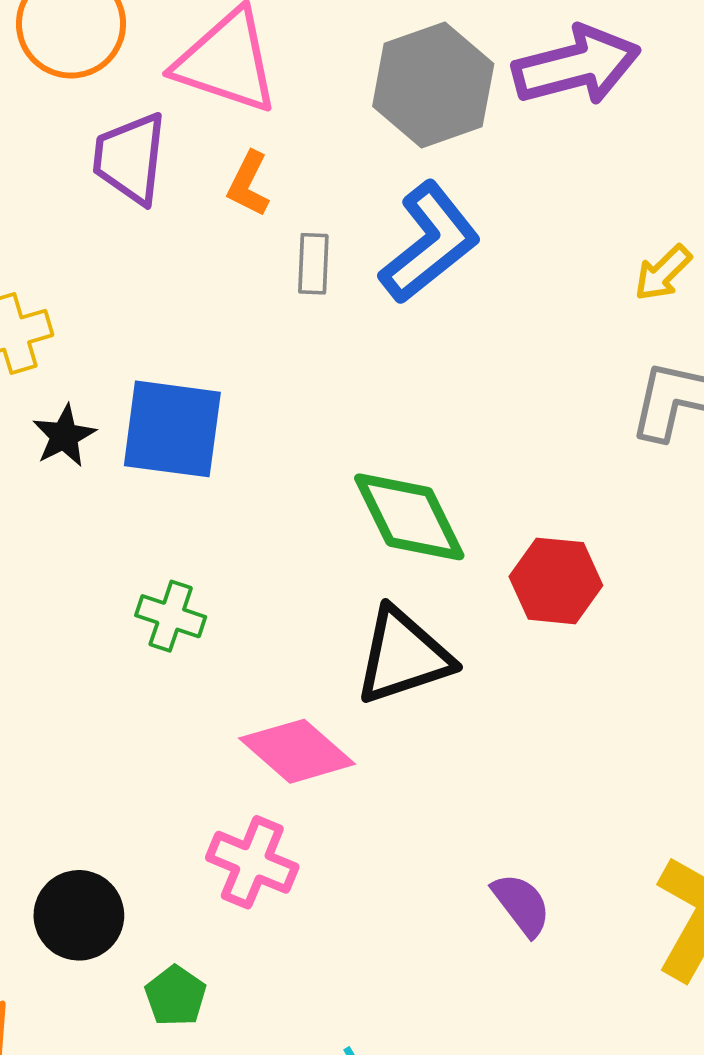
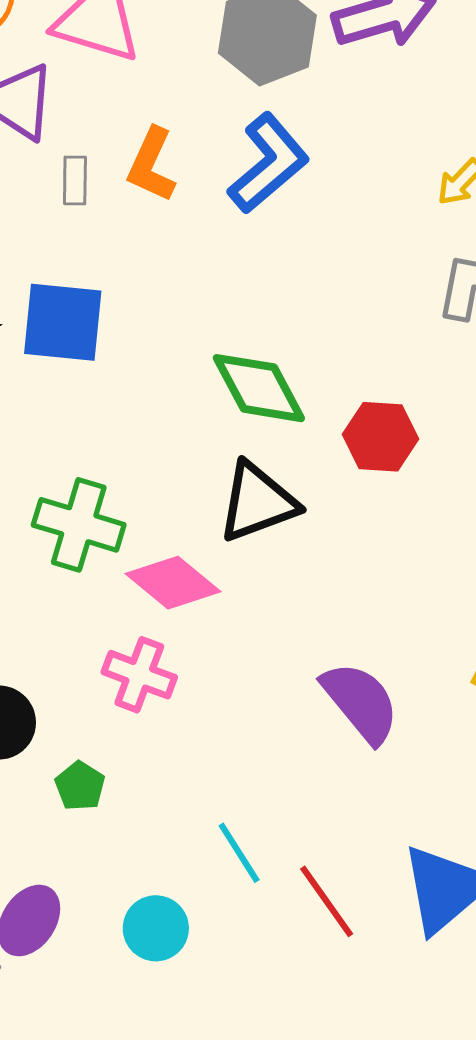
orange L-shape: (248, 184) -> (151, 165), moved, size x1.4
gray rectangle: (313, 264) -> (75, 181), moved
green cross: (171, 616) -> (79, 525), moved, size x1.6
purple semicircle: (521, 904) -> (361, 702), size x1.6

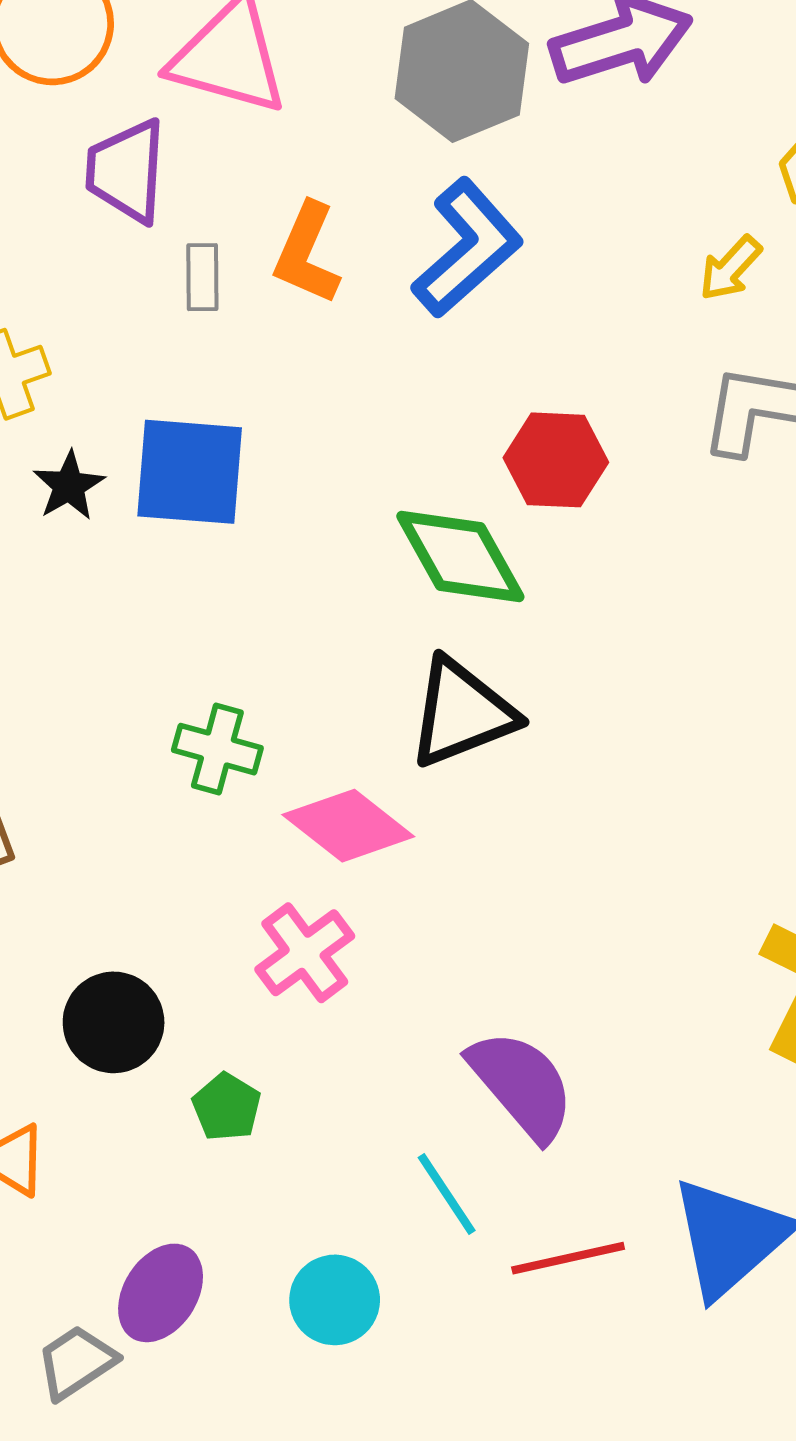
red hexagon: (380, 437) -> (556, 460), moved
green cross: (79, 525) -> (217, 749), size x0.7
pink cross: (139, 675) -> (305, 953), turned 34
purple semicircle: (361, 702) -> (522, 1085), moved
red line: (327, 901) -> (568, 1258), turned -66

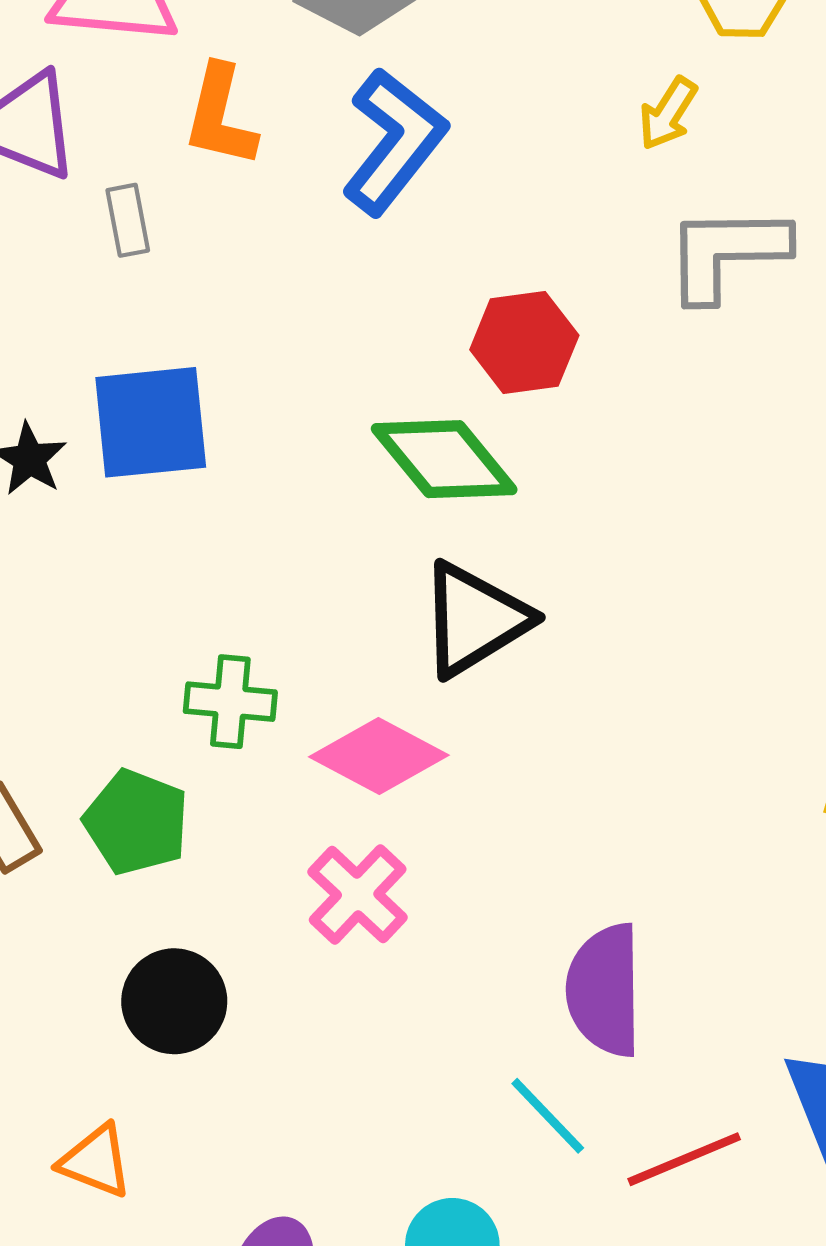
orange L-shape: (307, 253) -> (220, 116), moved
purple semicircle: (522, 1085) -> (605, 990), turned -130
green pentagon: (227, 1107) -> (136, 822), moved, size x1.5

